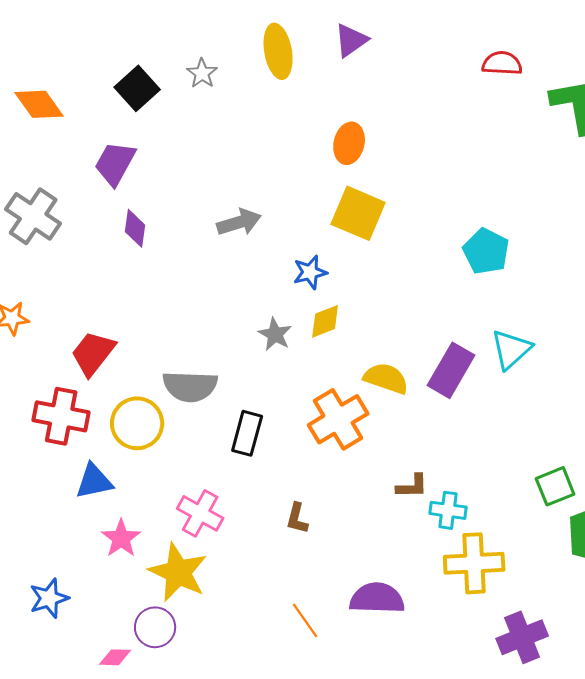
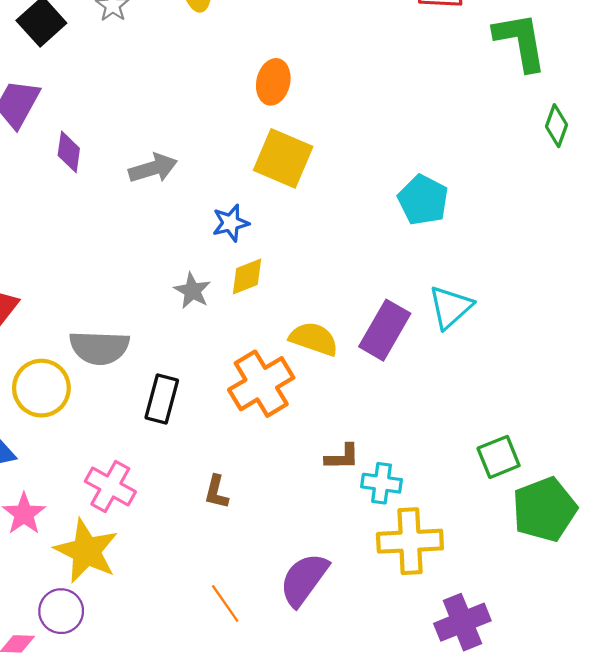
purple diamond: (135, 228) -> (69, 152), moved
purple semicircle: (377, 598) -> (304, 579), turned -56

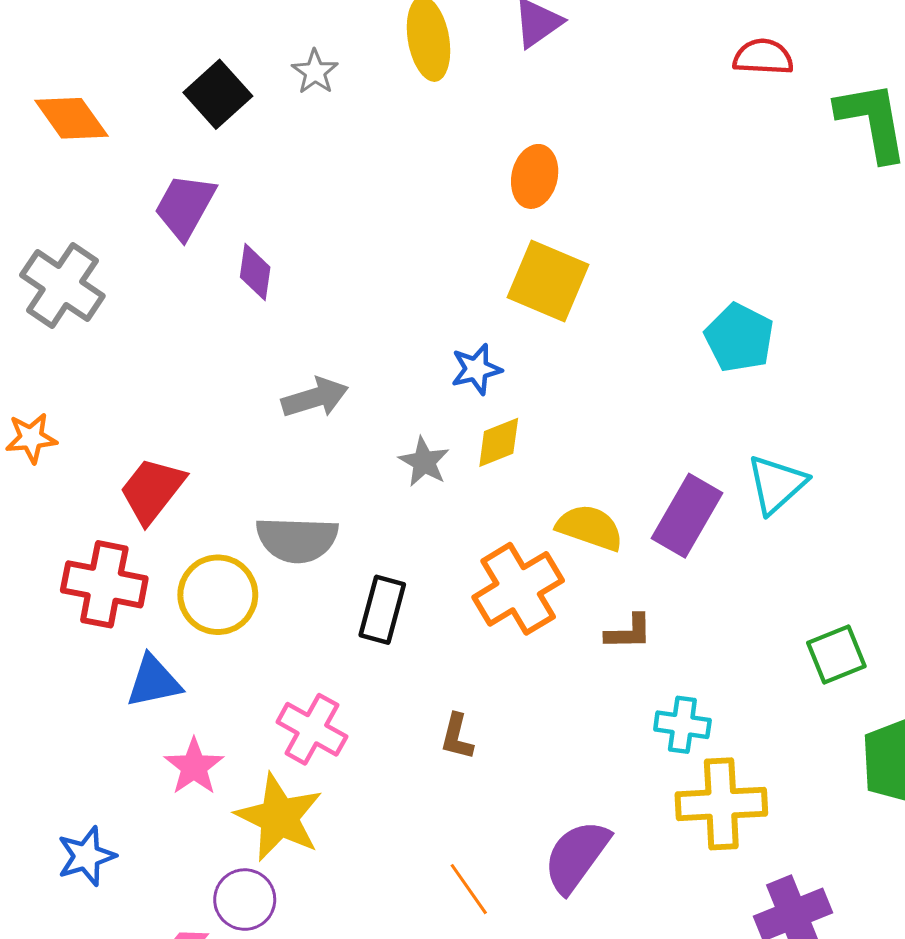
gray arrow: (153, 168) -> (315, 398), moved
brown L-shape: (342, 457) -> (629, 632), moved
green square: (499, 457) -> (836, 655), moved

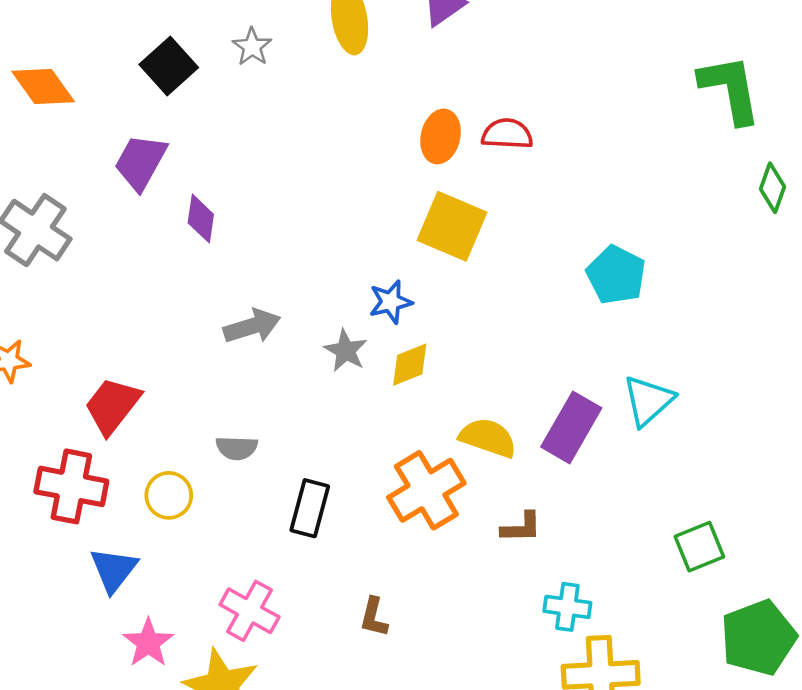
red semicircle: (763, 57) -> (507, 134), moved
gray star: (424, 462) -> (346, 351), moved
gray semicircle: (297, 539) -> (237, 448), size x0.6
yellow circle: (218, 595) -> (169, 495), size x0.7
blue triangle: (154, 681) -> (114, 570), turned -40

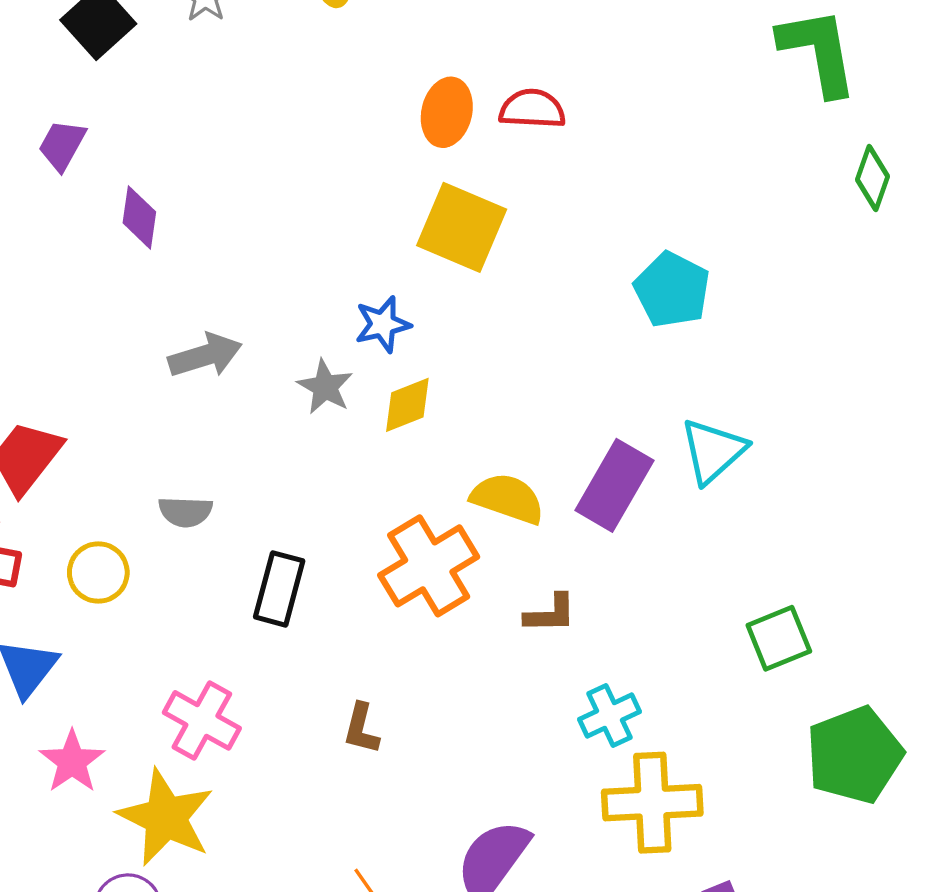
purple trapezoid: (141, 162) -> (62, 145), size x0.7
cyan cross: (567, 607) -> (609, 716), turned -33

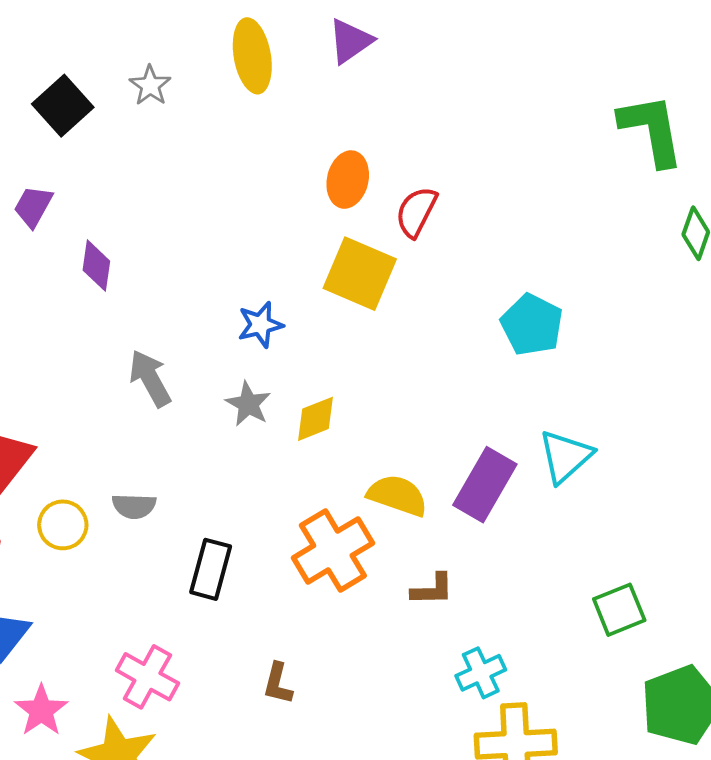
red semicircle: (532, 109) -> (416, 212), moved, turned -66
blue star: (383, 324) -> (260, 325), moved
gray arrow: (205, 356) -> (150, 378), turned -102
yellow circle: (98, 572) -> (63, 525), moved

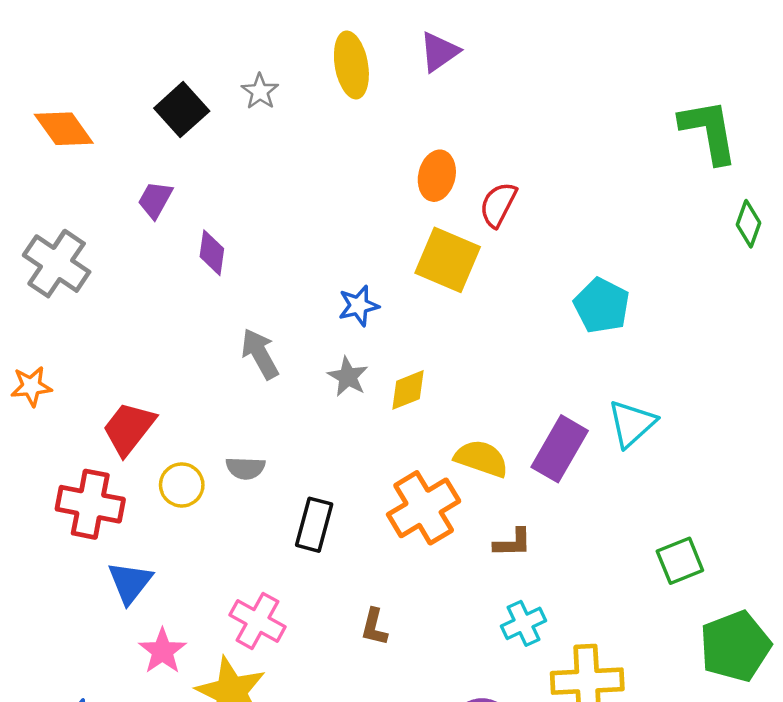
cyan cross: (481, 673) -> (523, 623), moved

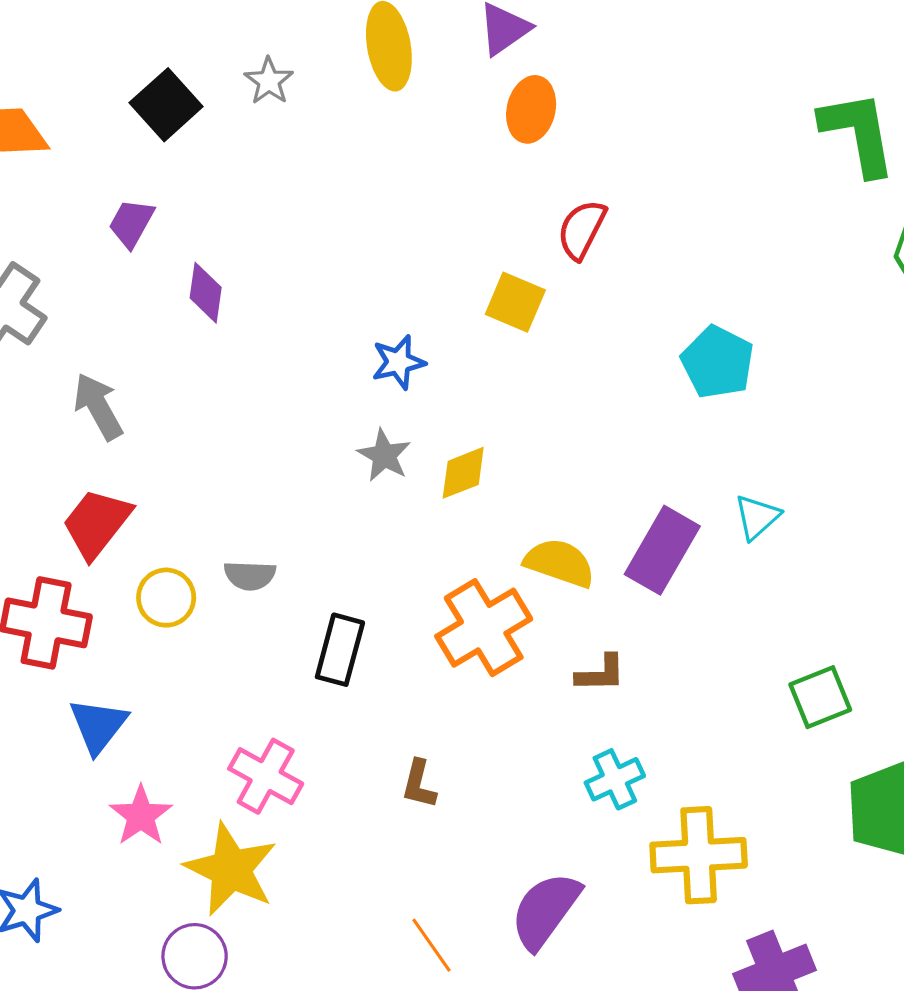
orange ellipse: (437, 176) -> (531, 109), moved
yellow square: (448, 260) -> (515, 302), size x0.7
gray arrow: (260, 354) -> (98, 406), moved
cyan triangle: (632, 424) -> (757, 517), size x0.7

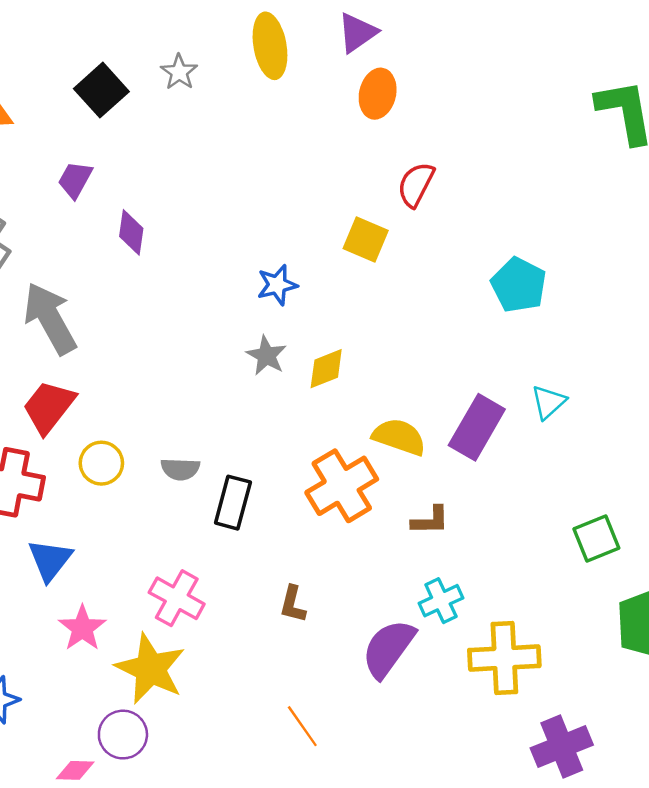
gray arrow: (98, 406) -> (50, 318), size x1.4
gray semicircle: (250, 575) -> (180, 469), moved
purple semicircle: (545, 910) -> (388, 648), moved

